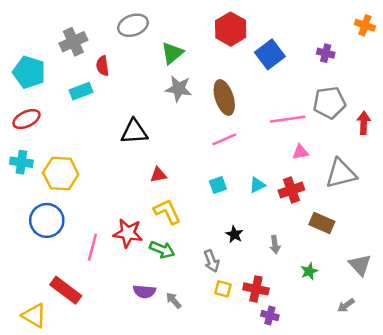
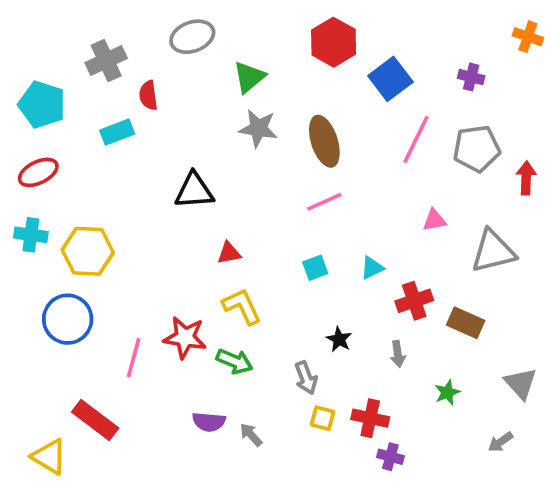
pink line: (288, 119) -> (416, 139), moved, turned -56
red cross: (291, 190) -> (414, 301), moved

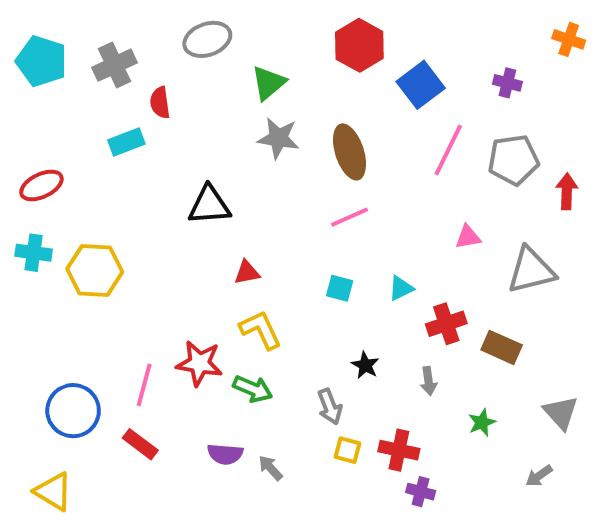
cyan pentagon: (42, 105) -> (41, 61), moved
cyan square: (315, 268) -> (340, 288), turned 35
blue circle: (68, 319) -> (73, 411), moved
red rectangle: (95, 420) -> (140, 444), moved, size x0.7

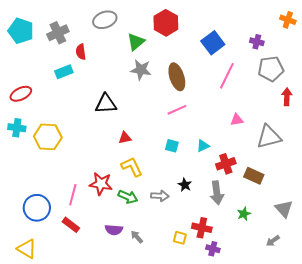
red hexagon: (359, 45) -> (166, 23), moved
gray pentagon: (513, 160) -> (271, 69), moved
gray arrow: (428, 381) -> (217, 193), size x1.6
gray arrow: (330, 407) -> (160, 196), moved, turned -66
yellow square: (348, 450) -> (180, 238), moved

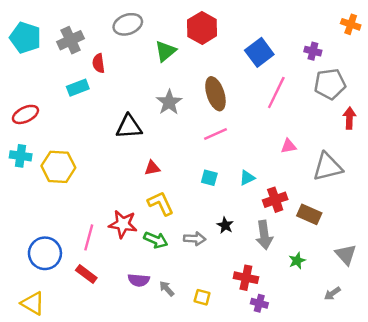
gray star: (141, 70) -> (169, 102), moved, turned 30
yellow square: (180, 238) -> (202, 297), moved

